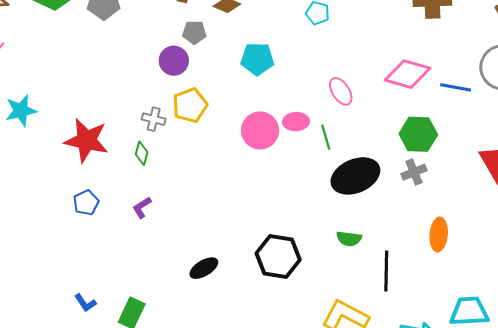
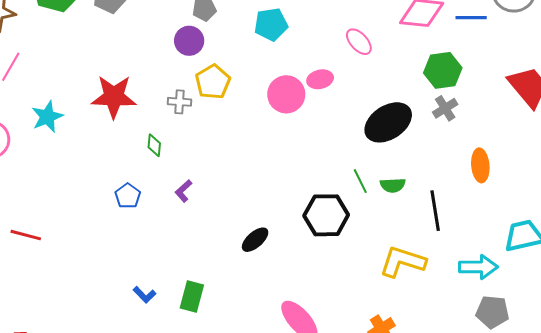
green line: (326, 137) -> (360, 181), moved
red star: (87, 140) -> (114, 97), moved
green diamond: (142, 153) -> (154, 145), moved

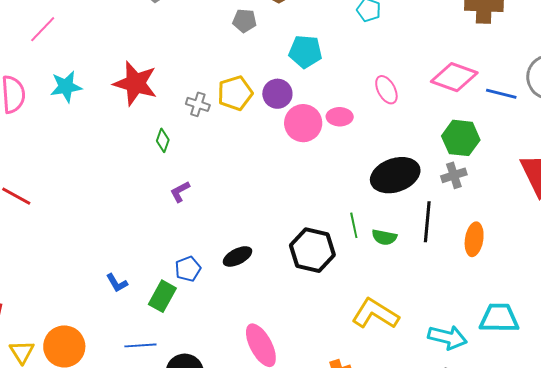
purple circle: (189, 41) -> (277, 94), moved
blue pentagon: (128, 196) -> (188, 269), moved
black line: (435, 211) -> (427, 222), moved

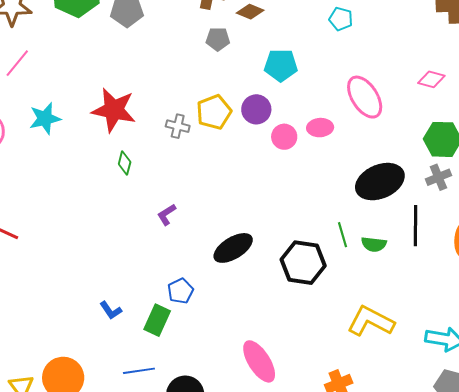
pink diamond: (454, 77) -> (431, 79), size x0.6
pink ellipse: (386, 90) -> (365, 97), size x1.5
pink circle: (303, 123) -> (284, 137), size x0.7
green diamond: (163, 140) -> (125, 163), moved
black ellipse: (238, 256) -> (233, 248), moved, size x1.4

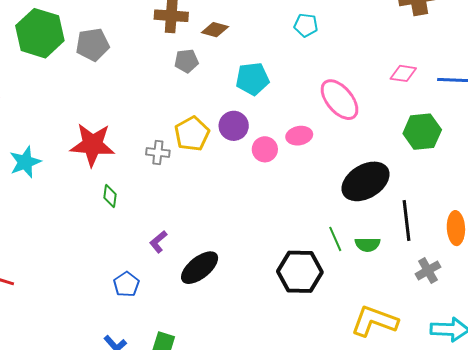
gray cross: (438, 177) -> (428, 270), moved
black ellipse: (233, 248) -> (200, 268), moved
blue pentagon: (181, 291) -> (126, 284), moved

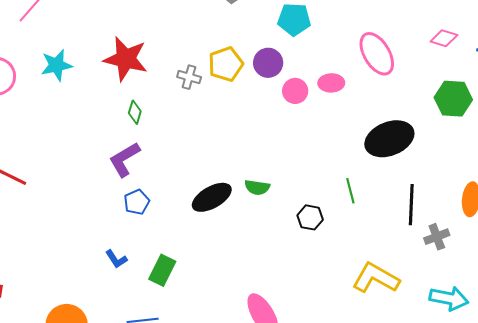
black line: (406, 220) -> (411, 205), moved
purple L-shape: (158, 242) -> (124, 159), moved, size x1.6
green semicircle: (368, 244) -> (257, 187), moved
black hexagon: (300, 272) -> (310, 217), size x0.6

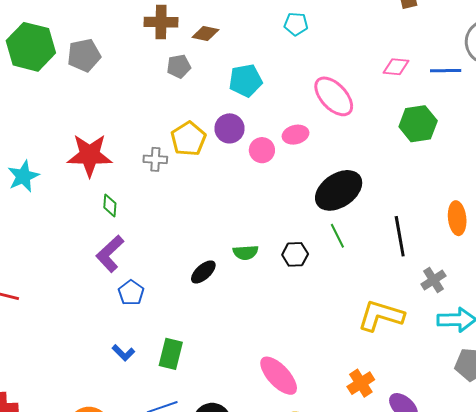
black ellipse: (389, 139) -> (339, 190), moved
black ellipse: (212, 197) -> (203, 272), size x0.7
black hexagon: (310, 217) -> (295, 254), moved
gray cross: (437, 237) -> (433, 280), moved

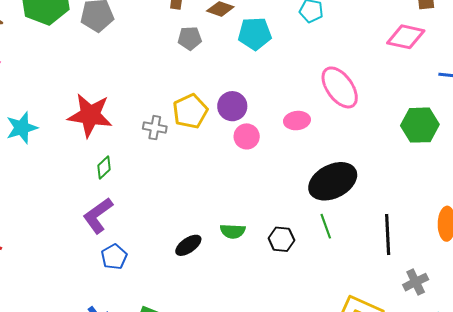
pink diamond: (396, 67) -> (406, 37), moved, size x1.4
cyan pentagon: (246, 81) -> (255, 34), moved
pink circle: (262, 150) -> (247, 136), moved
green diamond: (110, 205) -> (104, 168), turned 35

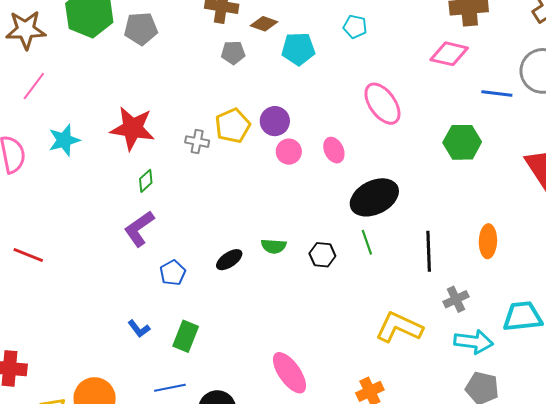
pink ellipse: (297, 121) -> (334, 150), moved, turned 70
blue pentagon: (114, 257) -> (173, 273), moved

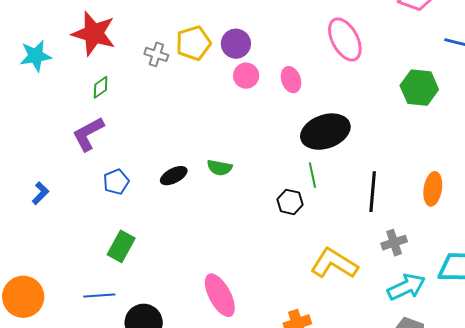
cyan star: (64, 140) -> (36, 56), moved
black hexagon: (322, 255) -> (290, 202), moved
blue L-shape: (139, 329) -> (40, 193), moved, turned -105
cyan arrow: (474, 342) -> (406, 287), turned -39

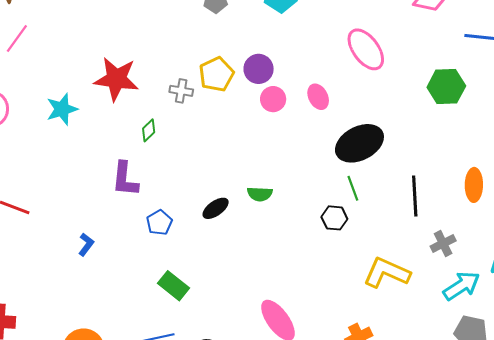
green diamond: (101, 87) -> (149, 130), moved
purple L-shape: (88, 134) -> (125, 179), turned -48
green rectangle: (121, 246) -> (173, 286), turned -72

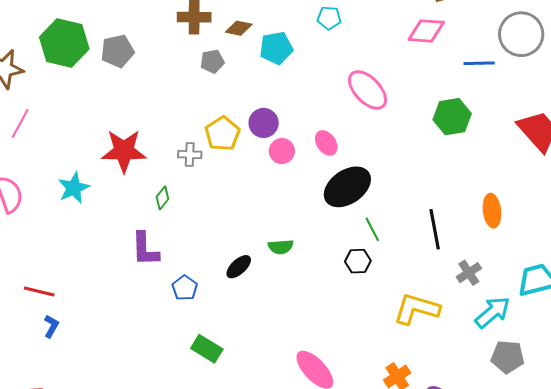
black ellipse: (359, 143) -> (347, 187), moved
blue L-shape: (86, 245) -> (51, 326), moved

